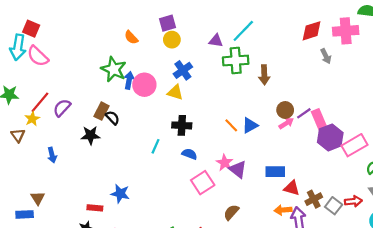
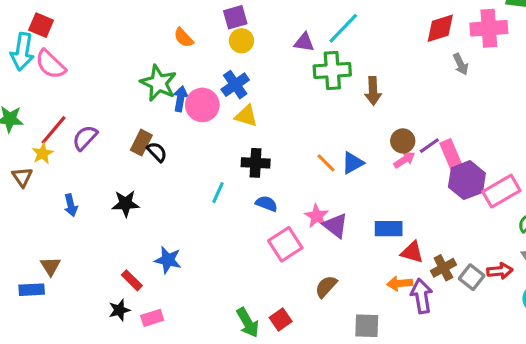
blue cross: (183, 70) -> (235, 85), moved
black star: (90, 135) -> (126, 204), moved
red rectangle: (95, 208) -> (132, 280), turned 40

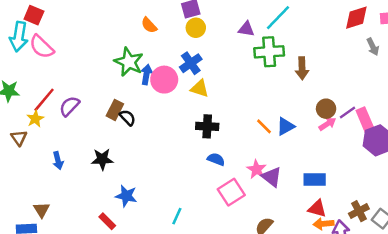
cyan line: (218, 193) -> (177, 216), moved
red triangle: (412, 252) -> (317, 209), moved
blue star: (168, 260) -> (126, 196), moved

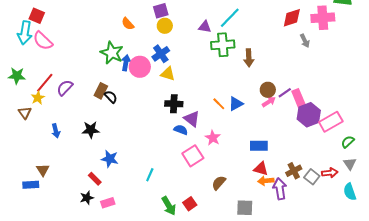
purple triangle: (272, 177) -> (192, 119), moved

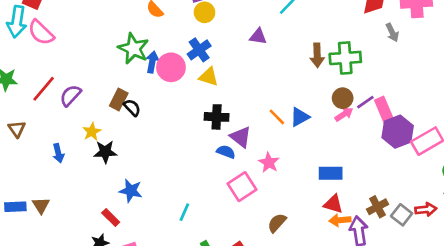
purple triangle: (205, 27) -> (258, 36), moved
green cross: (223, 45) -> (345, 58), moved
yellow star: (38, 98) -> (92, 132), moved
blue rectangle: (31, 185) -> (15, 207), moved

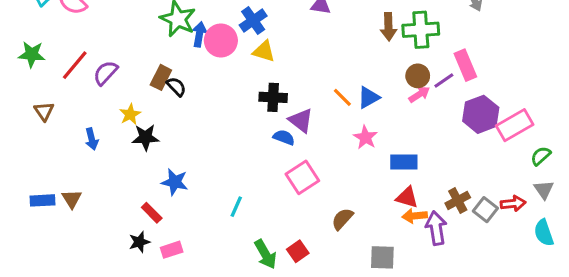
pink rectangle: (384, 110) -> (465, 65), moved
pink star: (269, 163) -> (365, 137), moved

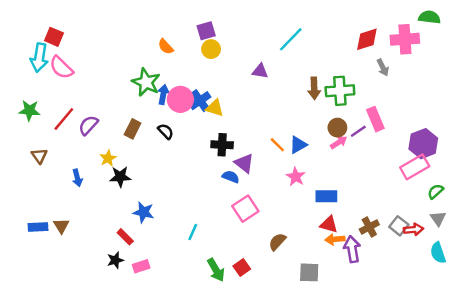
blue cross: (253, 21) -> (200, 101), moved
black semicircle: (176, 87) -> (166, 131), moved
purple hexagon: (481, 114) -> (423, 144), moved
gray square: (485, 210) -> (399, 226), moved

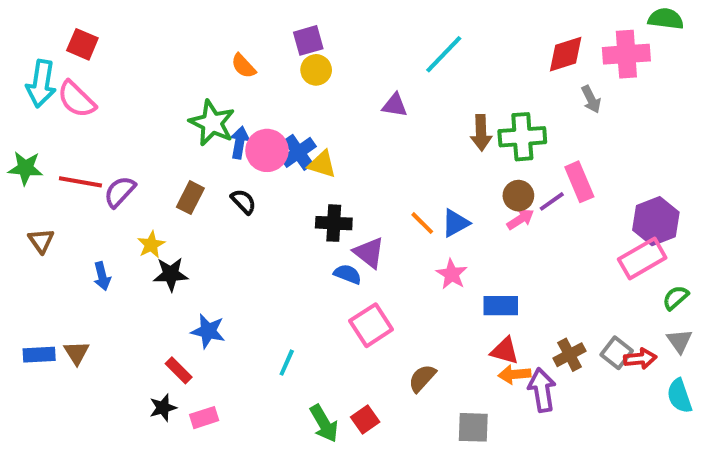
red square: (54, 37) -> (82, 44), moved
red line: (64, 119) -> (80, 182), turned 60

